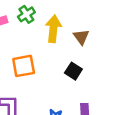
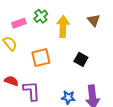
brown triangle: (81, 37) -> (94, 20), moved

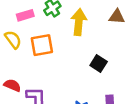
brown triangle: (94, 20) -> (117, 17), turned -48
orange square: (41, 58) -> (42, 45), moved

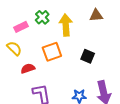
orange square: (42, 45) -> (52, 52), moved
red semicircle: (12, 85) -> (28, 68), moved, turned -32

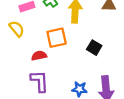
red semicircle: (28, 68) -> (39, 56), moved

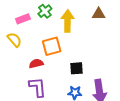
black square: (94, 48) -> (77, 68), moved, turned -32

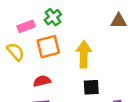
yellow arrow: (68, 21) -> (84, 54), moved
orange square: (52, 46) -> (48, 47), moved

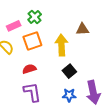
brown triangle: (119, 21) -> (83, 29), moved
black square: (91, 87) -> (69, 71), turned -32

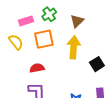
brown triangle: (83, 29) -> (77, 21), moved, turned -48
black square: (69, 71) -> (97, 64), moved

